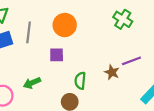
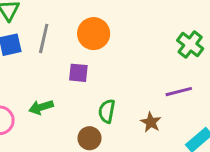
green cross: (123, 19) -> (190, 45), moved
brown star: (112, 72) -> (151, 122), moved

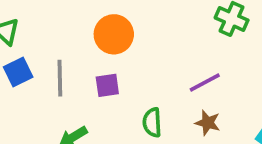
gray line: (44, 38) -> (60, 78), moved
purple line: (179, 92) -> (205, 82), moved

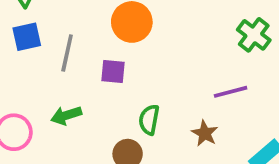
purple line: (205, 82) -> (231, 92), moved

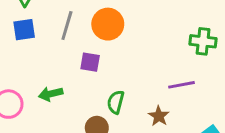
green cross: (254, 35) -> (203, 41), turned -35
gray line: (67, 53) -> (67, 26), moved

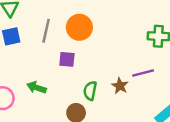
green arrow: (51, 94) -> (36, 88), turned 36
brown star: (159, 116) -> (120, 86), moved

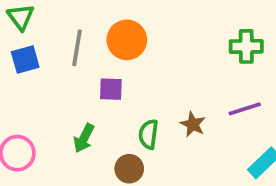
purple line: (143, 73) -> (245, 109), moved
green arrow: (36, 88) -> (84, 138), moved, turned -78

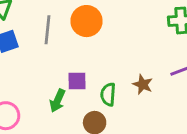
purple square: (111, 89) -> (77, 81), moved

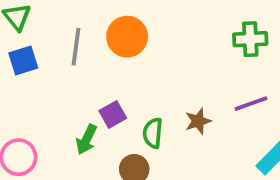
purple square: (77, 81) -> (113, 114), turned -30
brown star: (143, 84) -> (198, 121), turned 30

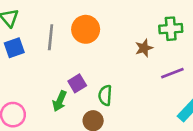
brown star: (198, 121) -> (144, 48), moved

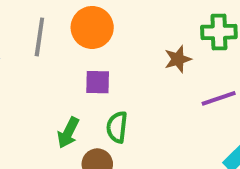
purple square: (77, 83) -> (98, 82), moved, turned 30
green arrow: (60, 101) -> (68, 133), moved

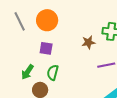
gray line: (39, 37) -> (20, 21), turned -42

